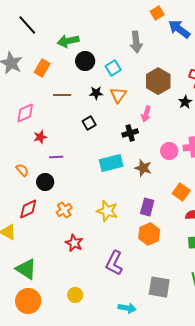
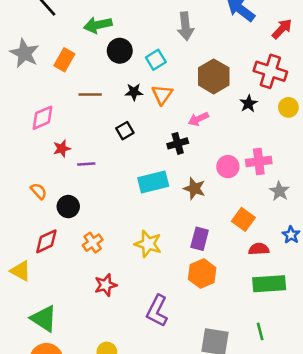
pink arrow: (146, 114) -> (198, 119), turned 49
purple line: (56, 157) -> (86, 164), moved
red star: (74, 243) -> (106, 285), turned 30

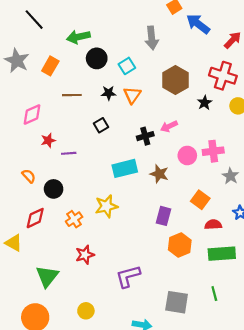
pink arrow: (198, 119) -> (169, 126), moved
yellow star: (148, 244) -> (106, 206), moved, turned -30
orange hexagon: (202, 273) -> (180, 245), moved
purple L-shape: (157, 311) -> (128, 276), turned 48
green triangle: (44, 319) -> (47, 276), moved, turned 35

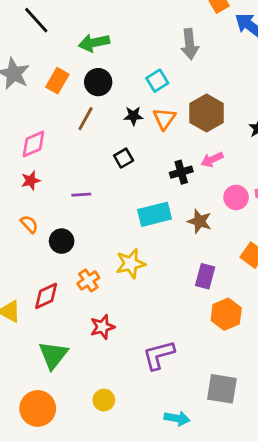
black circle: (97, 58) -> (98, 82), moved
brown hexagon: (175, 80) -> (207, 113), moved
brown line: (72, 95) -> (86, 119), turned -60
red star: (48, 140) -> (31, 181), moved
red diamond: (35, 218) -> (46, 296), moved

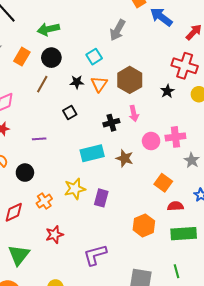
gray arrow: (190, 44) -> (117, 30), turned 35
pink arrow: (212, 159) -> (134, 114), turned -77
purple rectangle: (205, 276) -> (101, 198), moved

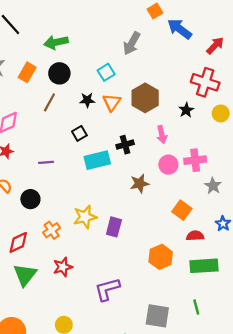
pink arrow: (134, 114) -> (162, 135), moved
cyan rectangle: (92, 153) -> (97, 160), moved
brown star: (125, 158) -> (139, 184), turned -30
green triangle: (19, 255) -> (25, 275), moved

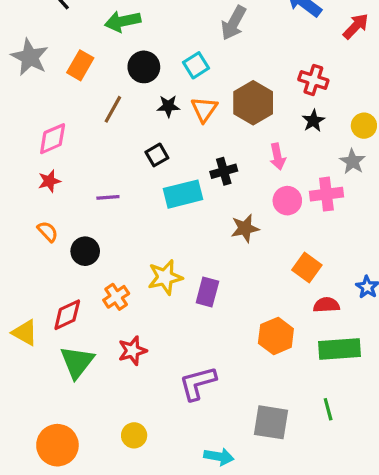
black circle: (59, 73) -> (144, 67), moved
red cross: (205, 82) -> (313, 80), moved, size x0.7
gray star: (213, 186) -> (353, 161), moved

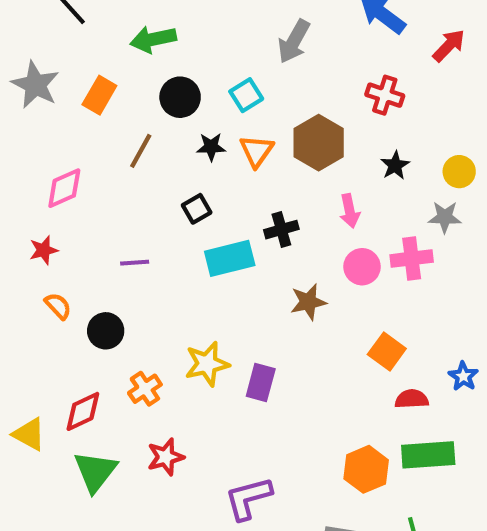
red cross: (313, 80) -> (385, 95), moved
gray star: (353, 161) -> (445, 217), turned -30
red star: (49, 181) -> (44, 250), moved
orange hexagon: (276, 336) -> (366, 469), moved

